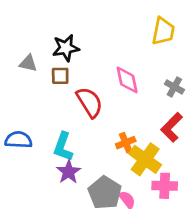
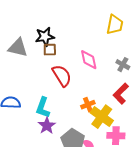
gray triangle: (28, 63) -> (18, 48), size x1.5
brown square: (60, 76) -> (50, 50), moved

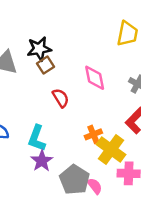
brown square: (50, 50) -> (46, 65), turned -32
red semicircle: (62, 76) -> (61, 98), size x0.7

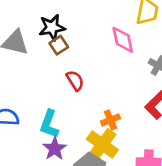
pink diamond: (95, 78) -> (123, 40), moved
yellow cross: (111, 149) -> (102, 144), moved

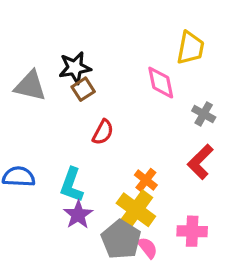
red semicircle: (75, 81) -> (103, 132), turned 60
orange cross: (110, 120) -> (146, 180), turned -30

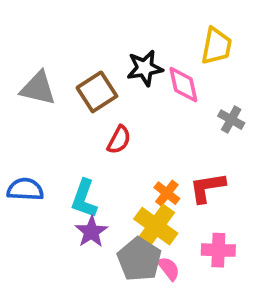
black star: (75, 68) -> (145, 68), moved
brown square: (83, 89) -> (97, 92), size x1.5
red L-shape: (200, 162) -> (207, 188), moved, turned 36

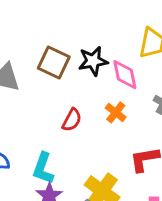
brown square: (97, 92) -> (54, 63), moved, turned -32
orange cross: (167, 193) -> (116, 112), moved

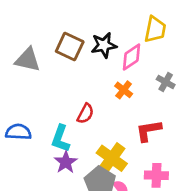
pink diamond: (125, 75) -> (131, 57), turned 68
red semicircle: (72, 120) -> (85, 114), moved

